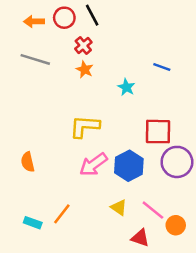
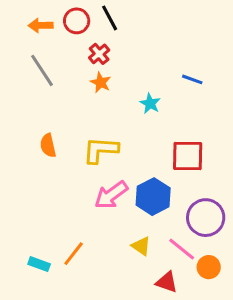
gray line: (35, 59) -> (42, 70), turned 40
orange semicircle: (28, 162) -> (48, 145), moved
purple circle: (177, 162) -> (206, 218), moved

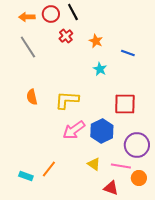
orange star: (101, 82) -> (96, 41), moved
pink line: (182, 249) -> (121, 166), turned -30

